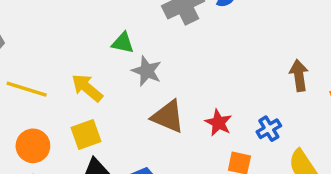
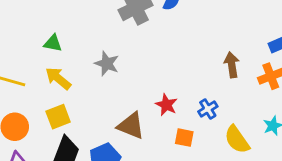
green triangle: (123, 43) -> (53, 43), moved
brown triangle: (168, 117) -> (131, 126), moved

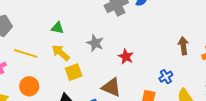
red star: (166, 105) -> (126, 57), moved
yellow square: (58, 117) -> (74, 72), moved

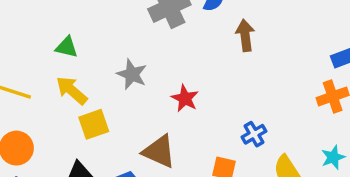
brown arrow: (183, 46) -> (245, 35), moved

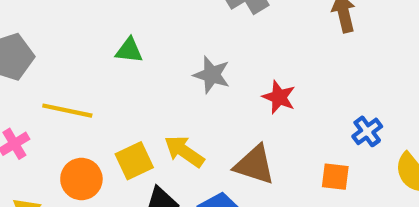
yellow arrow: (72, 90) -> (184, 151), moved
yellow square: (94, 124) -> (134, 161), moved

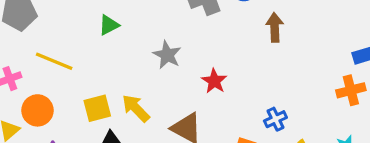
green triangle: (129, 50) -> (109, 25), turned -45
orange circle: (81, 179) -> (37, 110), moved

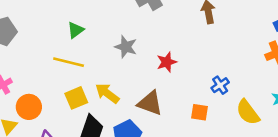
yellow line: (54, 61) -> (69, 62), moved
red star: (214, 81) -> (167, 62), turned 30

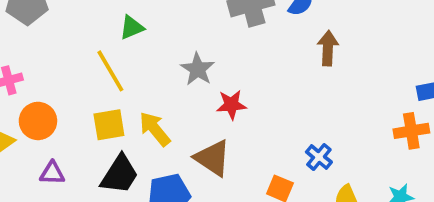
yellow line: (69, 62) -> (110, 71), turned 32
red star: (167, 62) -> (231, 105), moved
blue cross: (220, 85) -> (319, 157), turned -30

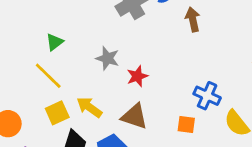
blue cross: (319, 157) -> (207, 96), size x1.4

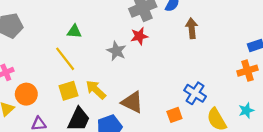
green triangle: (55, 42) -> (74, 31), turned 35
red star: (137, 76) -> (139, 36), moved
orange square: (186, 125) -> (174, 115), turned -35

